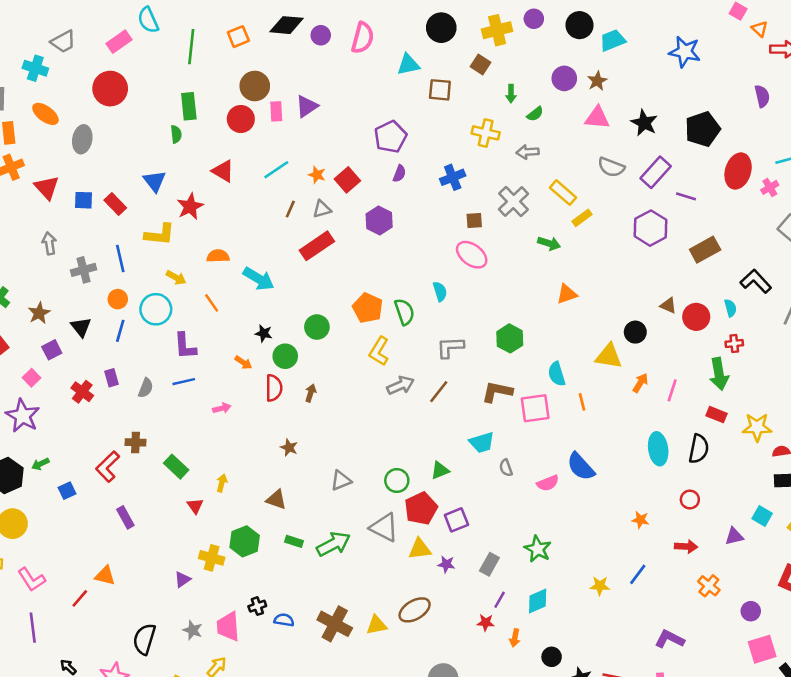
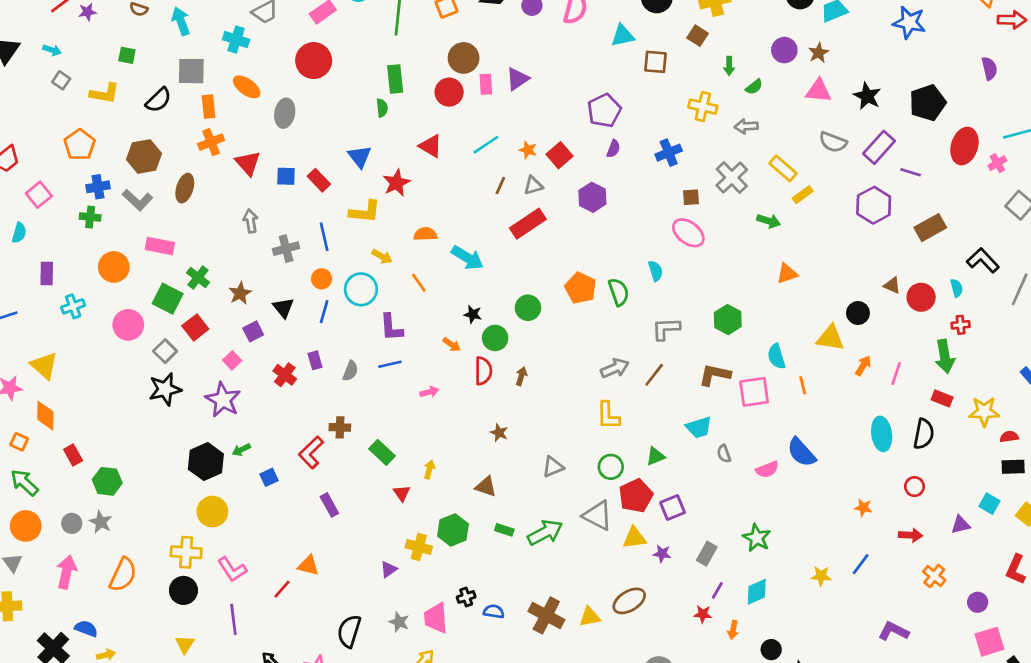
yellow L-shape: (379, 351) -> (608, 416), moved, turned -32

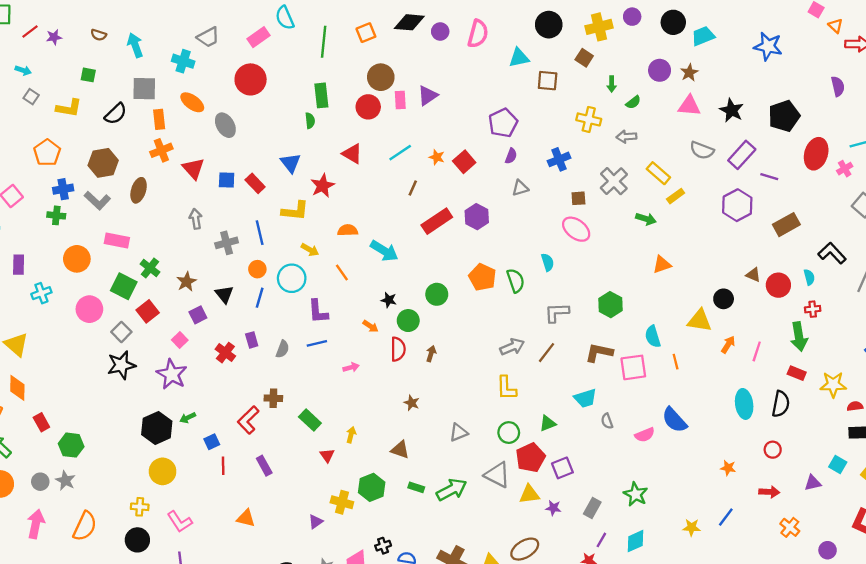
gray ellipse: (285, 113) -> (225, 125), turned -40
gray triangle: (533, 185) -> (520, 188), moved
purple hexagon: (592, 197) -> (477, 217), moved
yellow cross: (186, 552) -> (140, 507), size x0.7
red line: (282, 589) -> (223, 466), moved, turned -42

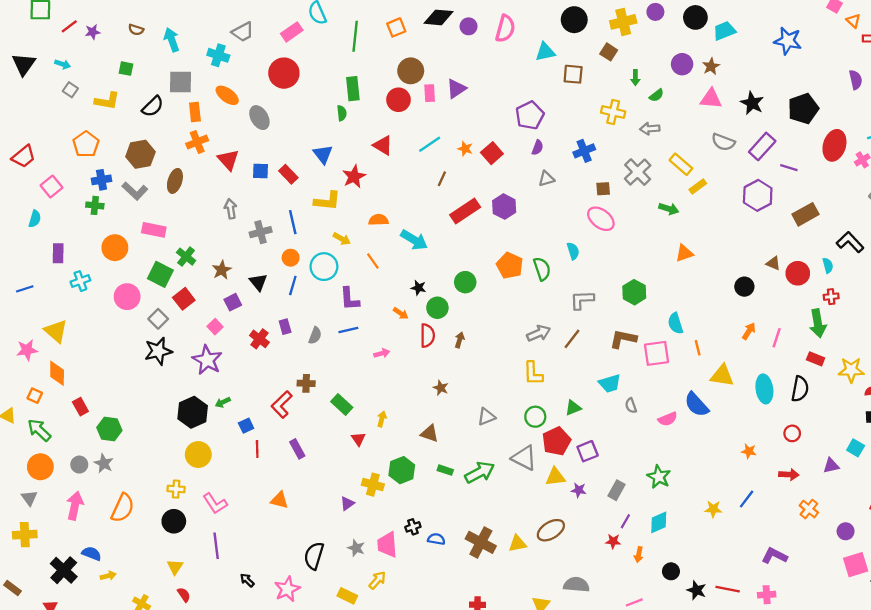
yellow triangle: (700, 321) -> (722, 376), moved

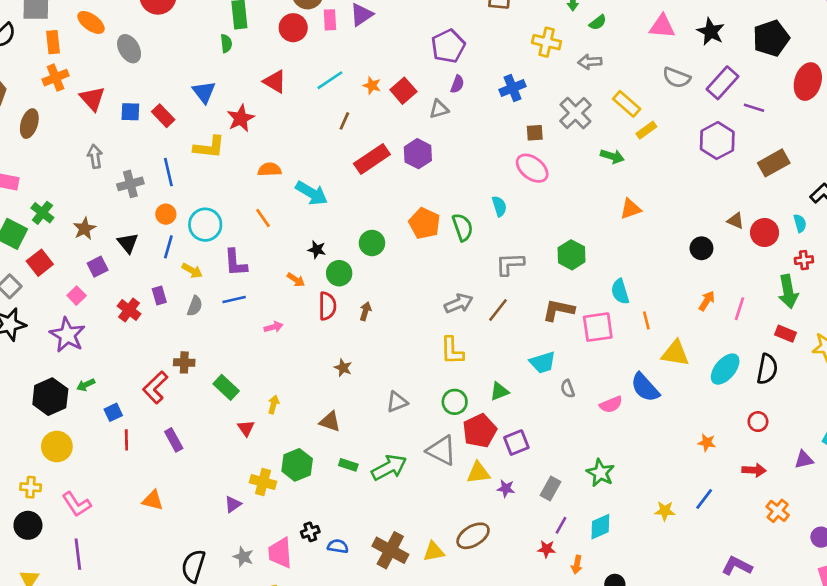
gray triangle: (546, 179) -> (439, 109), moved
yellow arrow: (342, 239) -> (192, 271), moved
cyan ellipse: (764, 389) -> (725, 369), turned 48

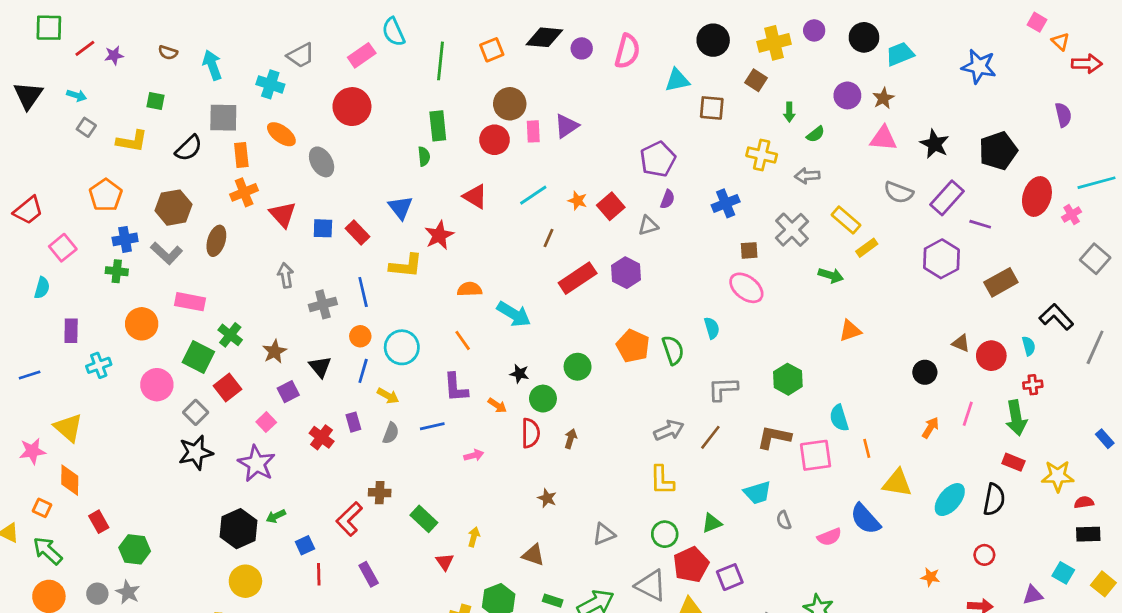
purple L-shape: (235, 263) -> (456, 387), moved
pink line: (740, 309) -> (968, 414), moved

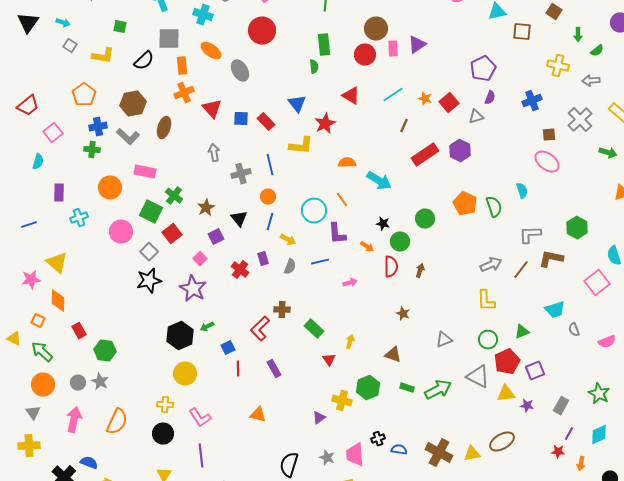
cyan circle: (402, 347) -> (314, 211), moved
brown L-shape: (774, 437) -> (551, 259), moved
pink square: (816, 455) -> (597, 283), turned -30

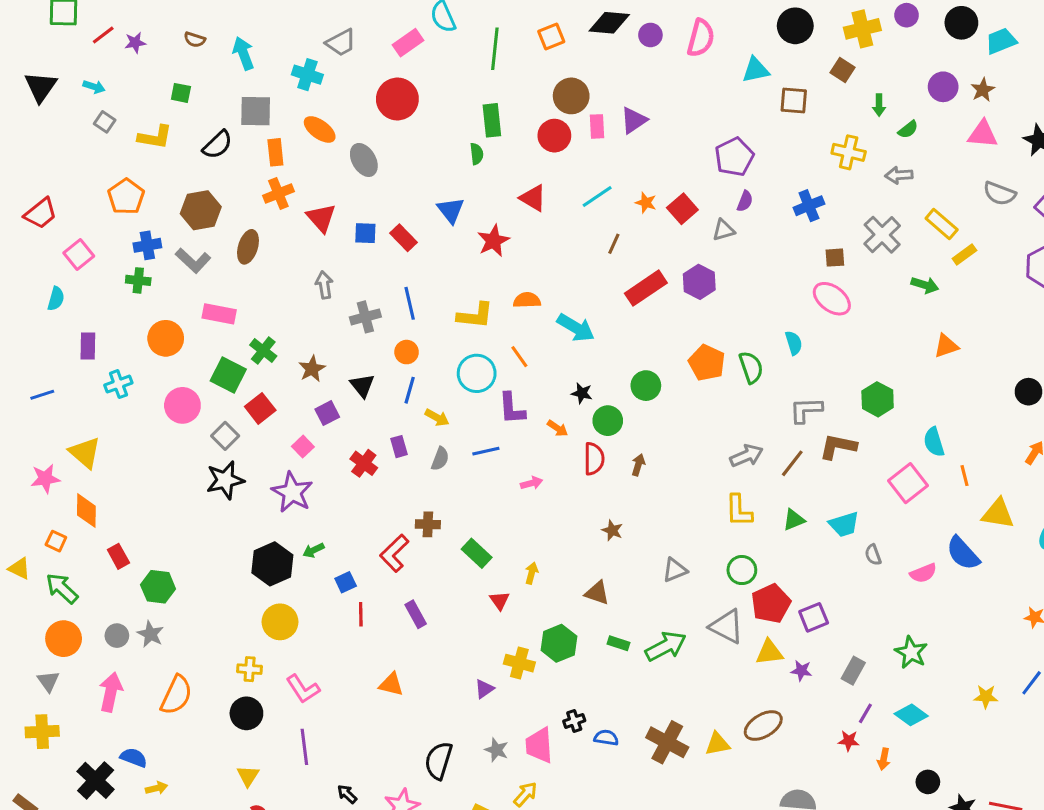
yellow L-shape: (301, 146) -> (475, 315), moved
green triangle: (522, 332) -> (794, 520), moved
cyan diamond: (599, 435) -> (911, 715), turned 60

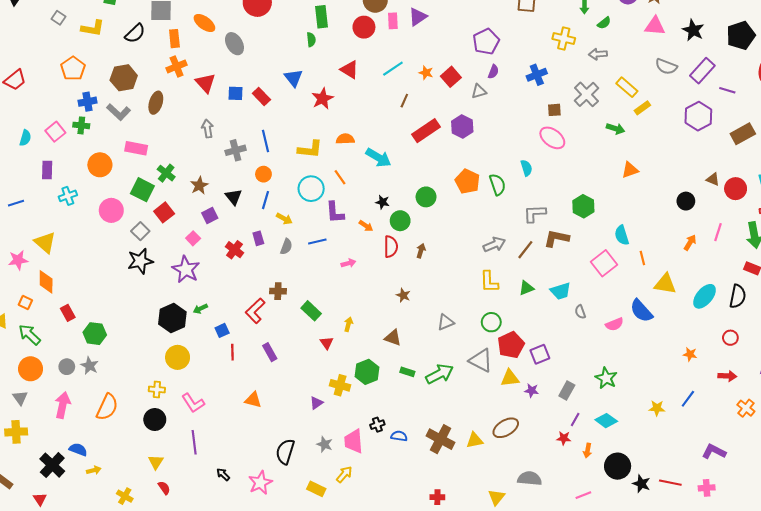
pink square: (79, 254) -> (55, 132), moved
black circle: (928, 782) -> (618, 466), size x1.6

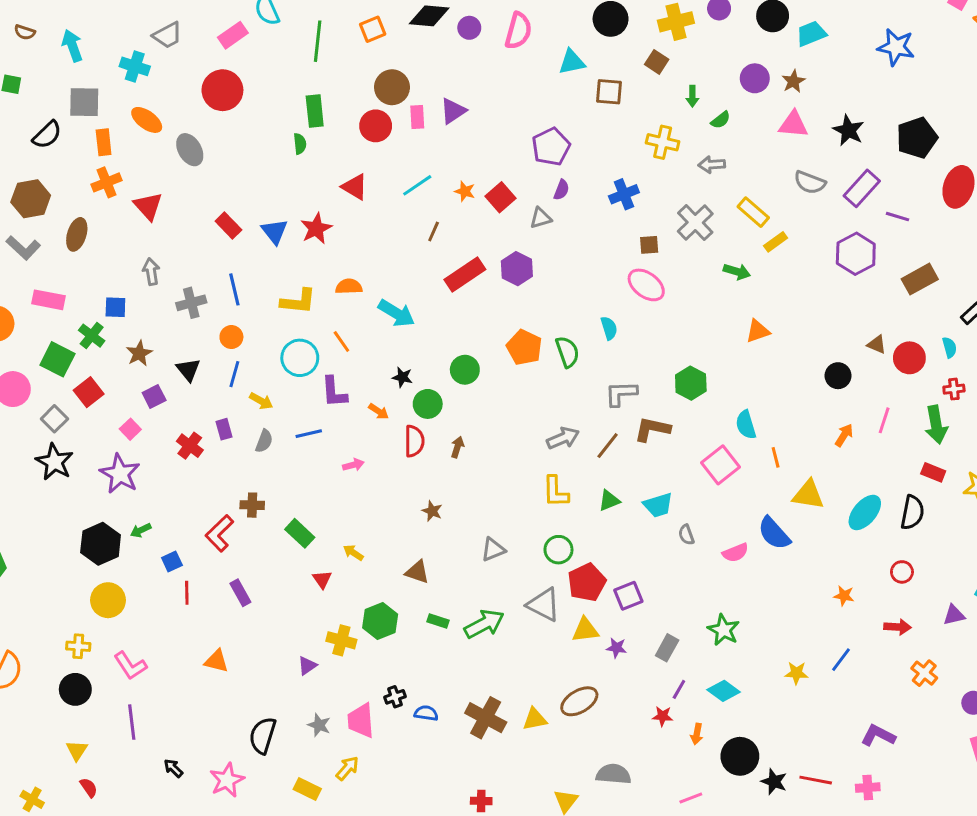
blue triangle: (294, 78) -> (275, 231), moved
blue square: (236, 93) -> (115, 307), moved
black star: (140, 261) -> (54, 462), turned -30
yellow arrow: (348, 324) -> (353, 553), turned -72

